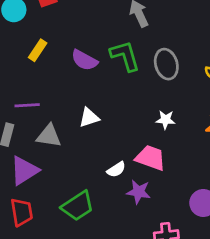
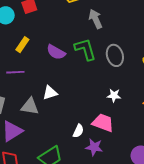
purple line: (27, 105) -> (15, 72), moved
white triangle: (89, 118) -> (50, 93), moved
white semicircle: (116, 170) -> (78, 131), turned -32

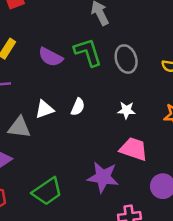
pink trapezoid: (103, 123) -> (134, 149), moved
white semicircle: (78, 131) -> (78, 107), moved
purple star: (94, 147) -> (103, 177), size x1.4

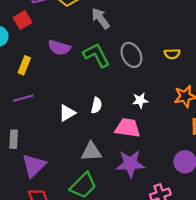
purple semicircle: (51, 57) -> (59, 48), moved
gray triangle: (19, 127) -> (91, 152), moved
pink trapezoid: (134, 149) -> (128, 128), moved

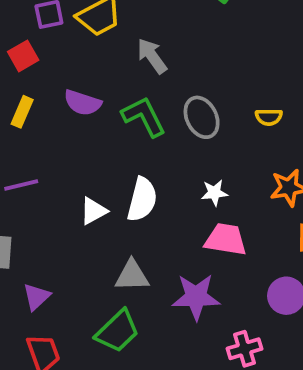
yellow rectangle: (24, 65) -> (22, 112), moved
white semicircle: (96, 105) -> (142, 199), size x1.6
pink trapezoid: (128, 128) -> (226, 239), moved
purple triangle: (34, 166) -> (36, 297), size x0.7

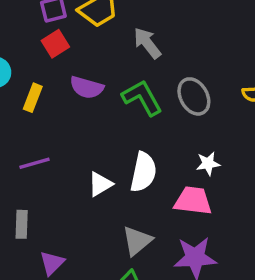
red square: (23, 56) -> (55, 44), moved
pink trapezoid: (226, 239) -> (193, 201), moved
gray triangle: (132, 276) -> (137, 241), turned -36

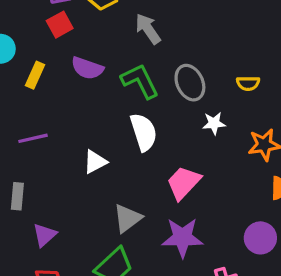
white star: (208, 164) -> (214, 123), moved
white semicircle: (143, 172) -> (144, 132), moved, turned -33
pink trapezoid: (193, 201) -> (183, 183), turned -57

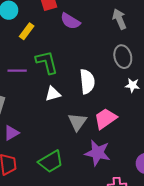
gray arrow: (148, 29) -> (119, 19), moved
purple semicircle: (87, 68) -> (70, 21), moved
green L-shape: (140, 81) -> (47, 62), moved
gray triangle: (127, 218) -> (77, 122), moved, turned -30

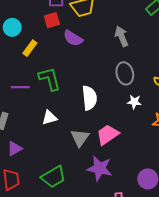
white triangle: (53, 94) -> (50, 118), moved

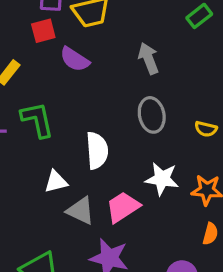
white star: (134, 102) -> (162, 179), moved, size x1.5
white triangle: (50, 118) -> (56, 182), moved
gray triangle: (80, 138) -> (81, 211), turned -42

